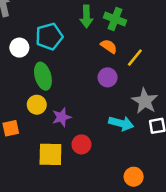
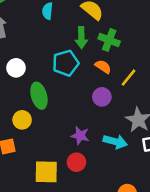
cyan pentagon: (49, 36) -> (66, 63), moved
yellow circle: (37, 105) -> (22, 120), moved
purple star: (62, 117) -> (80, 136), moved, turned 30

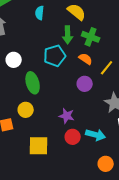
yellow circle: (22, 120) -> (26, 110), moved
cyan arrow: (115, 142) -> (96, 135), moved
red circle: (76, 162) -> (73, 137), moved

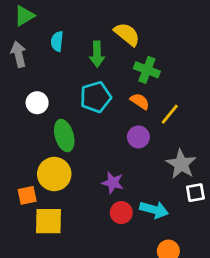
cyan semicircle: (40, 13) -> (57, 41), moved
green arrow: (68, 35) -> (97, 54), moved
yellow circle: (26, 110) -> (54, 174), size x1.5
yellow square: (39, 146) -> (49, 221), moved

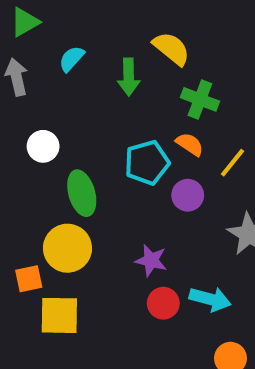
cyan semicircle: (57, 41) -> (72, 59), turned 36
cyan pentagon: (96, 97) -> (147, 163), moved

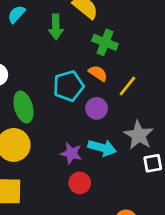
cyan arrow: (210, 299) -> (102, 148), moved

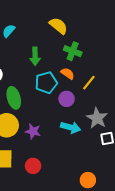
green arrow: (56, 27) -> (35, 56), moved
purple star: (71, 153) -> (33, 131), moved
red circle: (80, 183) -> (33, 166), moved

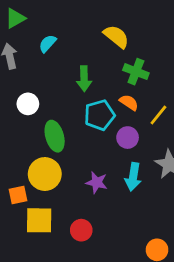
cyan arrow: (71, 127) -> (133, 177), turned 84
purple star: (33, 131) -> (97, 182), moved

